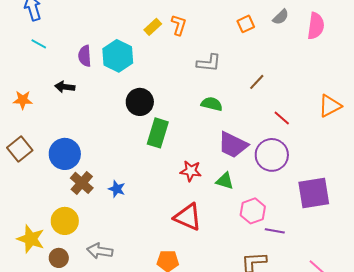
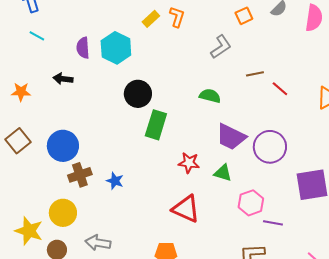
gray L-shape: (209, 63) -> (221, 47), moved, turned -40
brown line: (257, 82) -> (255, 74), turned 36
red line: (282, 118) -> (280, 89), moved
brown cross: (82, 183) -> (80, 175), turned 30

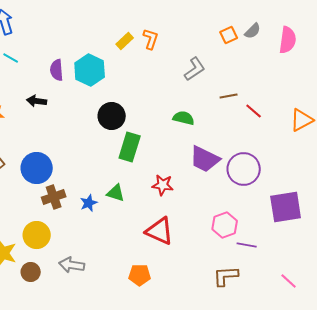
orange square: (244, 16) -> (229, 35), moved
green triangle: (223, 173) -> (116, 193), moved
blue star: (115, 181) -> (89, 203), turned 30

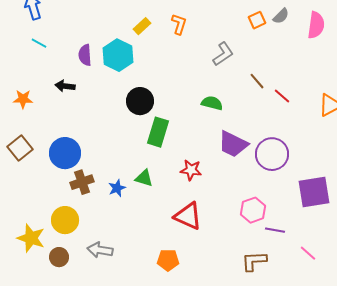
yellow rectangle: (125, 41) -> (142, 26), moved
brown line: (229, 96) -> (257, 81), turned 60
pink line: (289, 281) -> (308, 253), moved

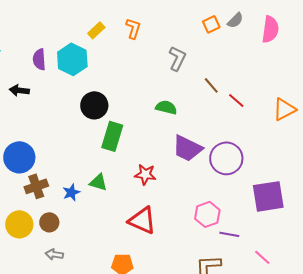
gray L-shape: (223, 54) -> (177, 58), turned -30
gray arrow: (100, 250) -> (54, 254), size x0.7
brown circle: (59, 257) -> (49, 222), moved

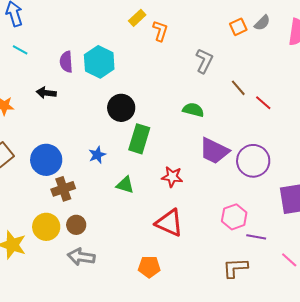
yellow rectangle: (96, 30) -> (137, 18), moved
blue star: (71, 192) -> (97, 155), moved
gray arrow: (54, 254) -> (81, 257), size x1.5

